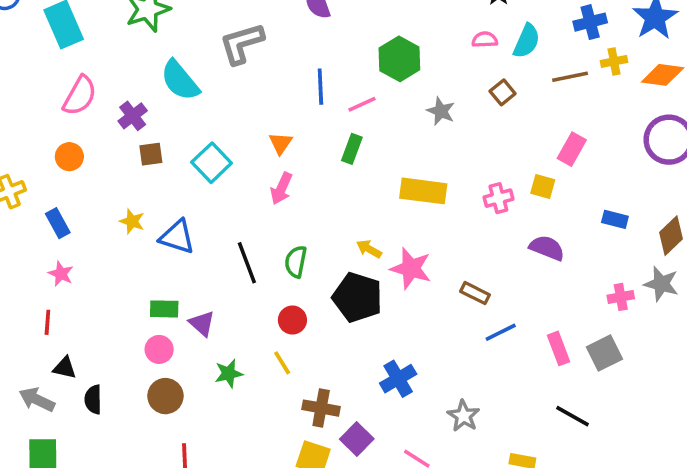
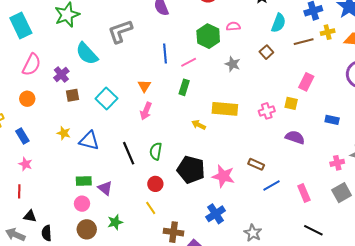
pink semicircle: (485, 40) -> (233, 26), moved
yellow arrow: (369, 249) -> (199, 125), moved
pink star: (411, 268) -> (223, 176), moved
gray square: (604, 353) -> (342, 193), moved
green star: (229, 374) -> (115, 222), moved

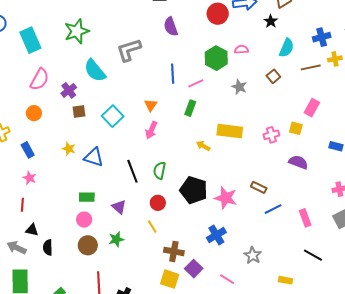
purple triangle: (105, 188) -> (119, 207), moved

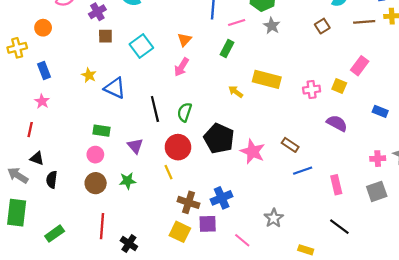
gray star: (239, 87) -> (272, 26), moved
orange circle: (34, 113) -> (43, 28), moved
red circle: (158, 203) -> (178, 147), size x1.5
blue cross: (216, 235) -> (222, 198), moved
purple square: (194, 269) -> (208, 224), turned 36

